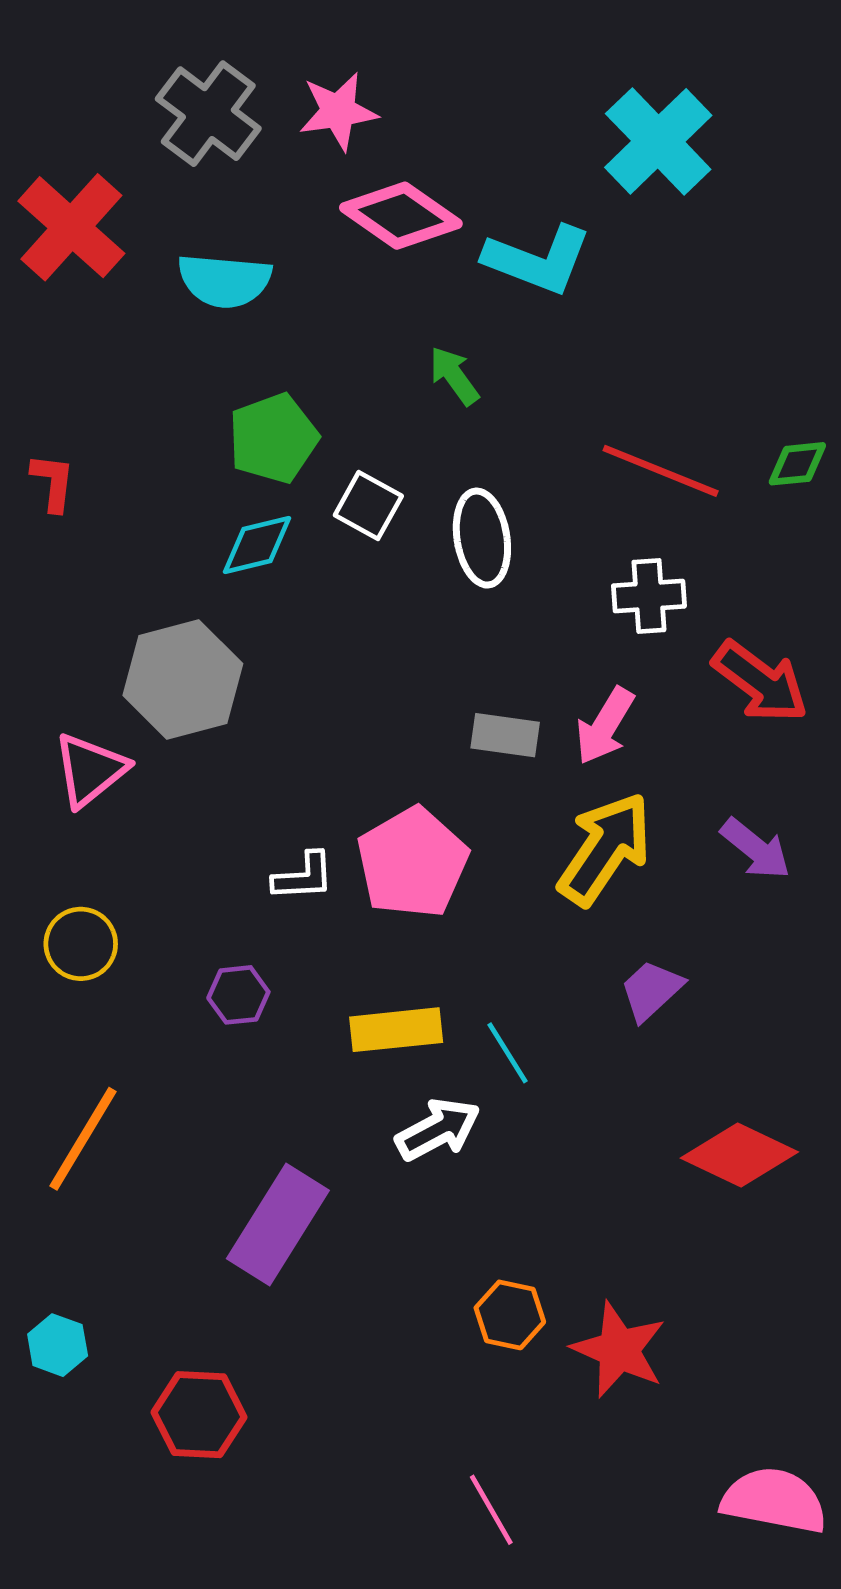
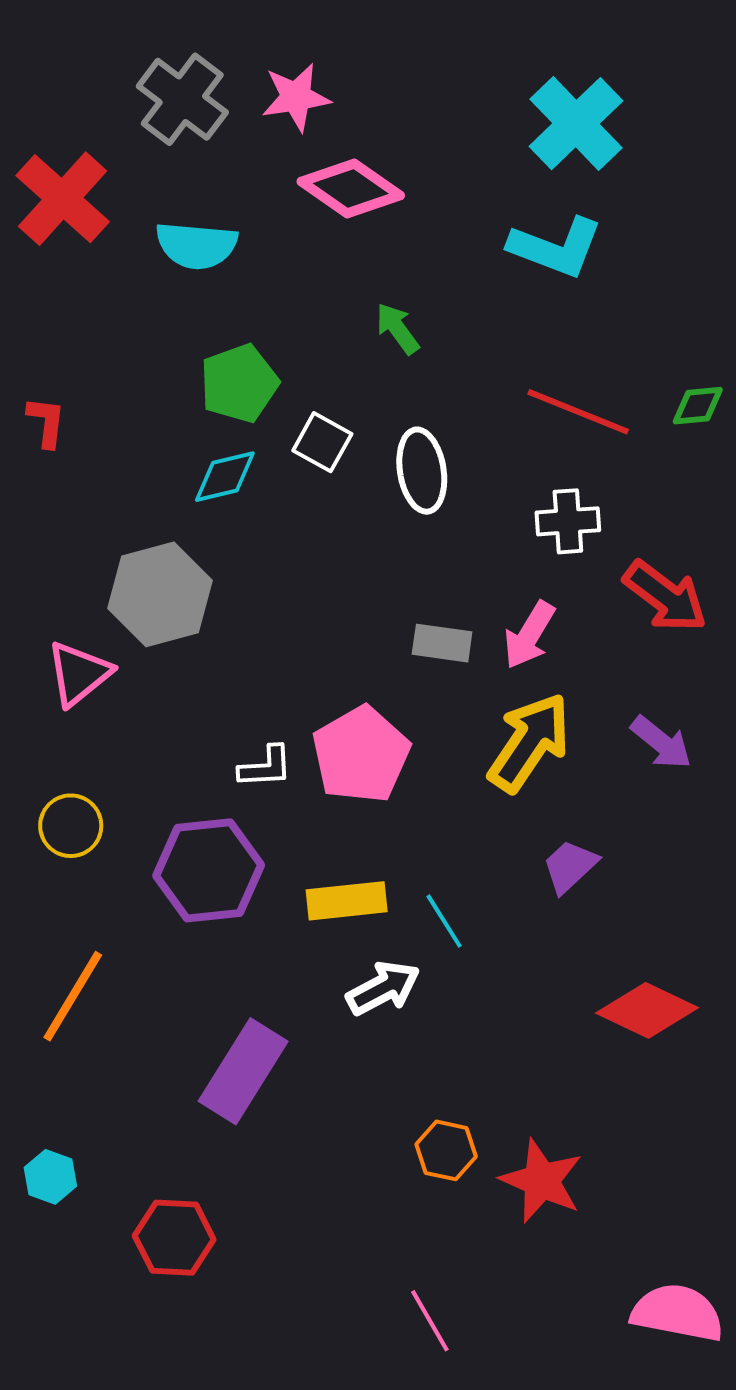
cyan L-shape: (538, 260) -> (556, 247), moved
purple hexagon: (238, 995) -> (209, 870), size x2.0

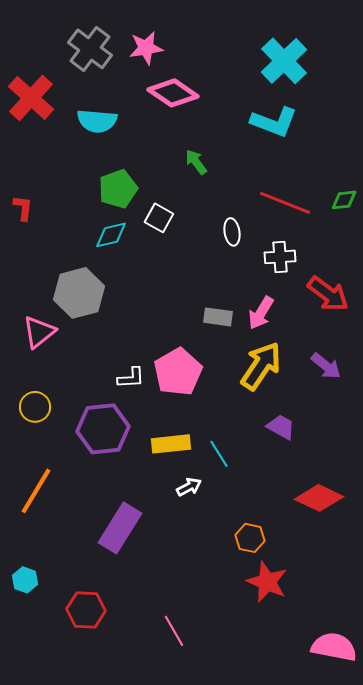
white ellipse: (422, 471) -> (232, 232), moved, size x0.7
purple trapezoid: (570, 866) -> (281, 427), turned 72
white arrow: (383, 988) -> (189, 487), size x0.7
orange hexagon: (446, 1150) -> (250, 538), moved
pink line: (430, 1321) -> (174, 631), moved

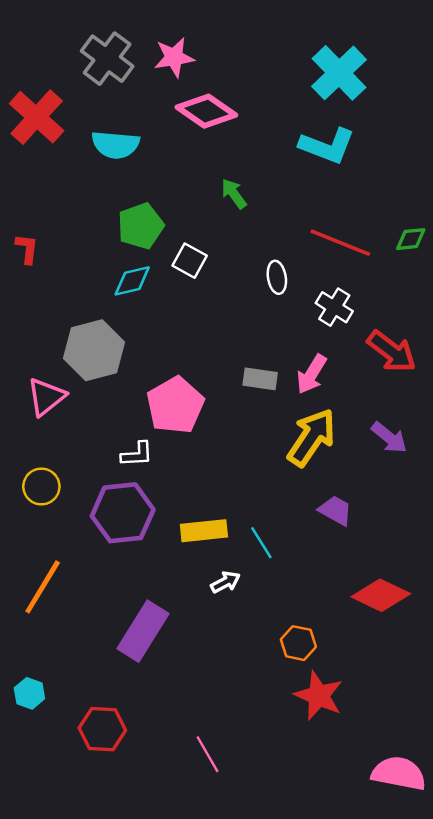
white cross: (280, 257) -> (334, 307), turned 36
pink pentagon: (178, 372) -> (175, 405), moved
white L-shape: (131, 378) -> (137, 454), moved

